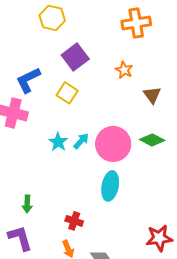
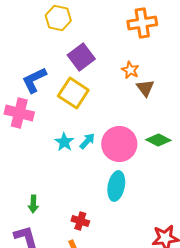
yellow square: (67, 93) -> (73, 93), size x1.4
brown triangle: (152, 95) -> (145, 88), moved

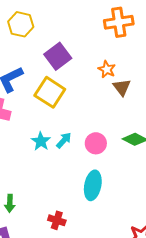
yellow hexagon: (58, 18) -> (21, 24), moved
pink circle: (119, 144) -> (96, 143), size x0.6

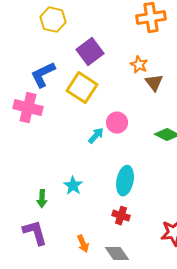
cyan star: (41, 141) -> (73, 186), moved
pink circle: (96, 143) -> (117, 123), moved
red cross: (57, 220) -> (121, 216), moved

